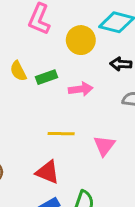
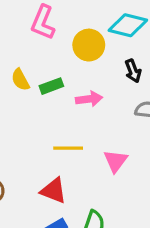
black arrow: (121, 64) -> (133, 71), turned -114

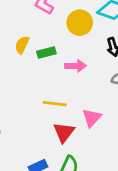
yellow semicircle: (20, 80) -> (22, 45), turned 48
red triangle: (54, 191) -> (64, 132), moved, turned 40

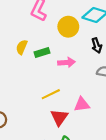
yellow line: (55, 104) -> (51, 94), turned -30
pink triangle: (92, 118) -> (82, 104), turned 42

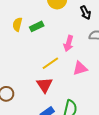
pink arrow: (66, 62) -> (69, 43), moved, turned 119
red triangle: (59, 117) -> (45, 85), moved

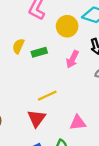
pink arrow: (69, 43) -> (72, 59), moved
pink triangle: (80, 68) -> (78, 123), moved

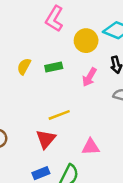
yellow semicircle: (18, 46) -> (24, 66), moved

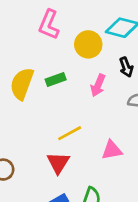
yellow semicircle: (24, 66) -> (22, 84), size x1.6
pink triangle: (91, 147) -> (112, 150), moved

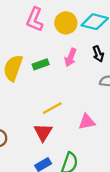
yellow circle: (88, 44) -> (66, 23), moved
pink arrow: (98, 85) -> (71, 57), moved

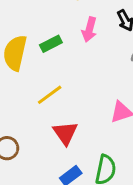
yellow line: (52, 108) -> (50, 95), moved

